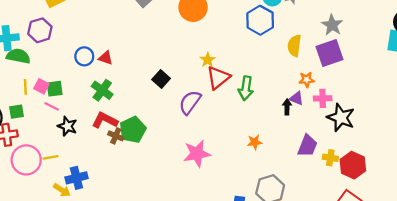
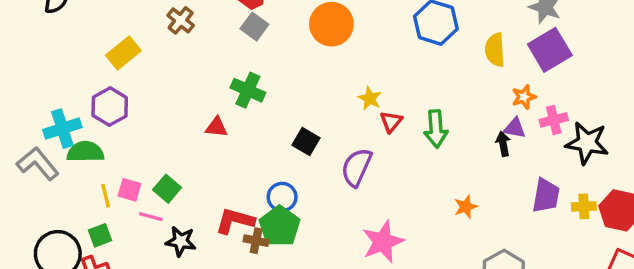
blue circle: (84, 56) -> (282, 197), moved
red triangle: (218, 78) -> (391, 122), size x0.6
green square: (55, 89) -> (167, 189), moved, turned -30
green cross: (102, 90) -> (248, 90), moved

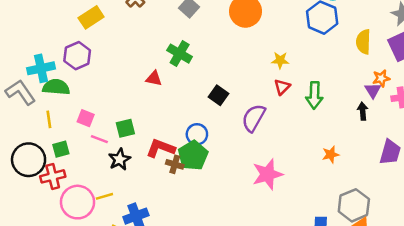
yellow star: (370, 98) -> (280, 60), moved, turned -30
purple triangle: (515, 128) -> (373, 90), moved, turned 42
green square: (167, 189) -> (125, 128), moved, turned 30
yellow line: (106, 196) -> (49, 119), moved
black star: (181, 241) -> (119, 159), turned 30

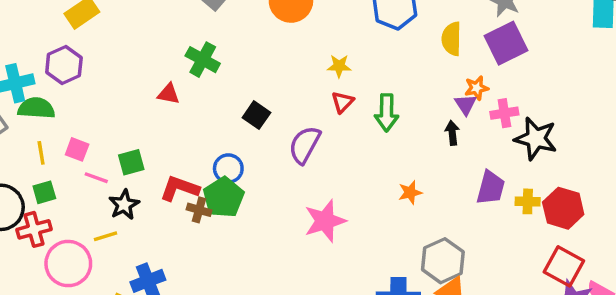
yellow line: (49, 119) -> (41, 153), moved
yellow line: (104, 196) -> (105, 236), moved

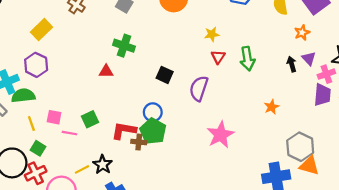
purple triangle: (466, 104) -> (309, 58), moved
pink cross: (504, 113) -> (326, 74), moved
green square: (44, 192) -> (38, 148), turned -32
black star: (124, 205) -> (103, 165), moved

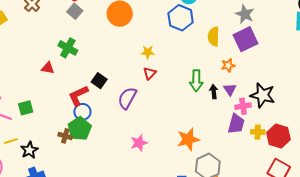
green arrow: (247, 59) -> (196, 81), moved
orange star: (272, 107) -> (188, 139), moved, size x1.6
red L-shape: (124, 131) -> (78, 96), moved, turned -45
pink star: (220, 135) -> (139, 143), size x0.7
yellow line: (82, 169) -> (11, 141), moved

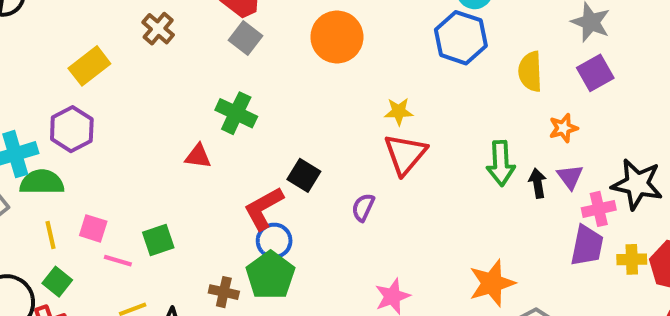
purple square: (245, 39) -> (595, 73), size x0.7
red triangle: (150, 73) -> (405, 154), size x1.6
purple semicircle: (127, 98) -> (363, 207), size x0.6
brown cross: (65, 136) -> (224, 292), moved

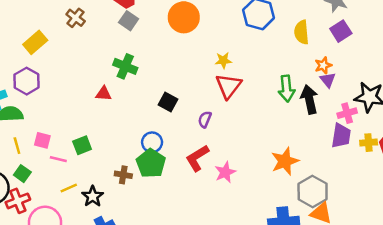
purple triangle: (570, 177) -> (328, 80), moved
black arrow: (538, 183) -> (309, 99), size x1.6
red L-shape: (264, 208) -> (197, 158), moved

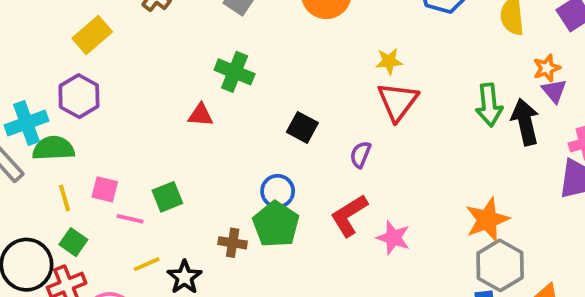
pink star: (225, 172) -> (393, 238), turned -30
gray hexagon: (313, 192) -> (500, 265), moved

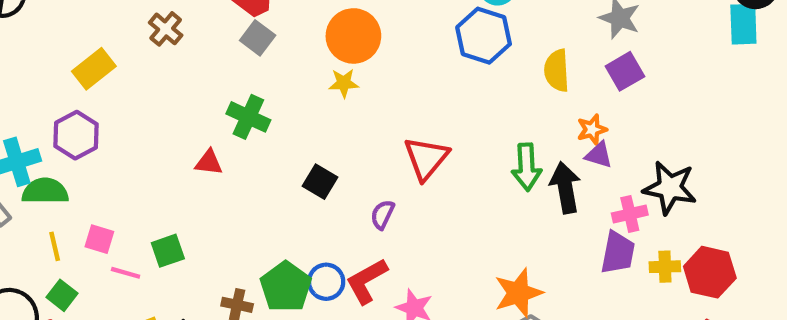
yellow star: (389, 61) -> (344, 83), moved
purple triangle: (554, 91) -> (599, 155), turned -36
blue circle: (278, 191) -> (326, 282), moved

